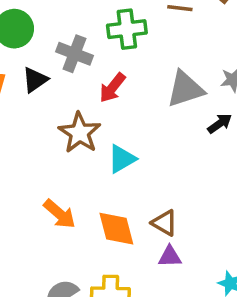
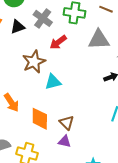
gray triangle: (185, 89) -> (99, 40), moved

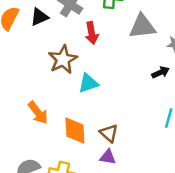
red arrow: (58, 42) -> (92, 33), turned -60

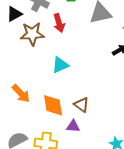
brown star: (63, 60) -> (32, 34), moved, turned 30
purple triangle: (108, 157) -> (73, 126), moved

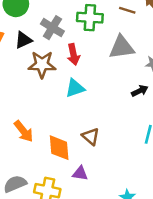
cyan triangle: (60, 65) -> (75, 88), moved
brown triangle: (81, 105) -> (91, 136), moved

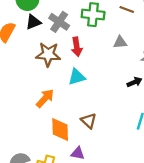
black triangle: (23, 40) -> (33, 22), moved
gray triangle: (122, 47) -> (120, 42), size x0.6
orange arrow: (24, 131) -> (45, 98), moved, turned -102

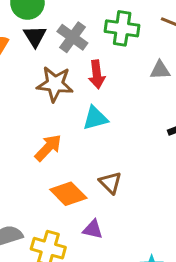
black triangle: (33, 22) -> (35, 36), turned -42
orange diamond: (60, 129) -> (68, 194), turned -45

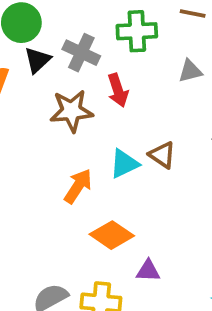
black triangle: (35, 36) -> (38, 60), turned 30
cyan triangle: (95, 118) -> (124, 164), moved
brown triangle: (110, 183) -> (162, 155), moved

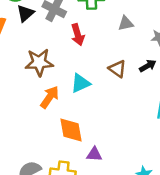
brown star: (71, 111) -> (39, 62), moved
brown triangle: (162, 155) -> (117, 69), moved
orange diamond: (112, 235) -> (71, 130), turned 44

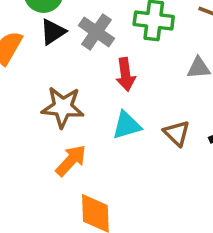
cyan triangle: (80, 83) -> (127, 125), moved

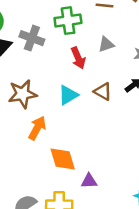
red arrow: (125, 74) -> (78, 58), moved

